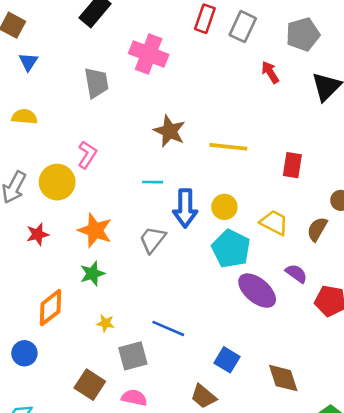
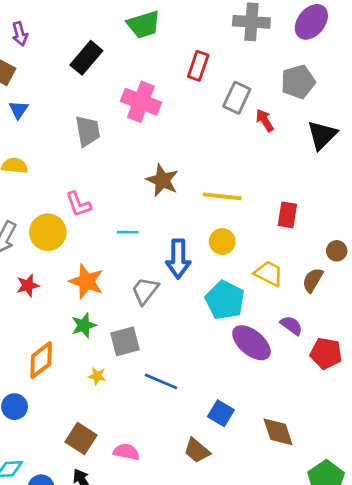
gray rectangle: (243, 27) -> (237, 98), moved
pink L-shape: (87, 155) -> (78, 204), turned 128
cyan line: (153, 182) -> (128, 232), moved
yellow circle: (224, 207) -> (222, 242), moved
gray square: (133, 356) -> (125, 341), moved

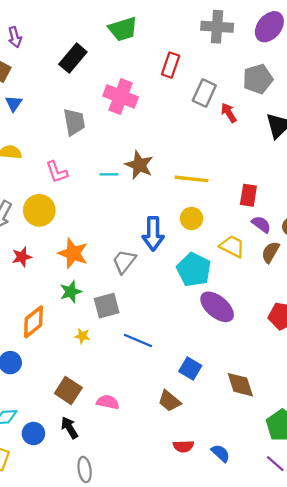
pink L-shape: (78, 204) -> (57, 172), moved
cyan line: (128, 232) -> (109, 174), moved
purple semicircle: (291, 325) -> (261, 224), moved

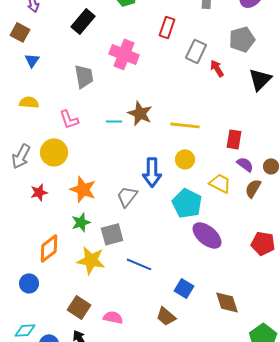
yellow star: (82, 336) -> (91, 260), size x2.0

